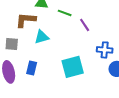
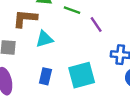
blue rectangle: (32, 68) -> (45, 76), moved

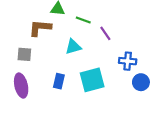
cyan triangle: (44, 39) -> (73, 47), moved

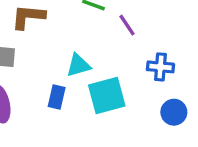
cyan triangle: (73, 47) -> (78, 65), moved
blue circle: (141, 82) -> (174, 112), moved

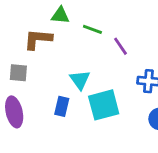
cyan triangle: (78, 65) -> (80, 80), turned -50

